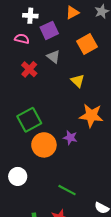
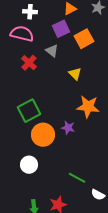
purple square: (49, 30) -> (61, 29), moved
pink semicircle: (22, 39) -> (22, 34), size x1.6
white circle: (18, 176) -> (29, 165), moved
green line: (67, 190) -> (77, 178), moved

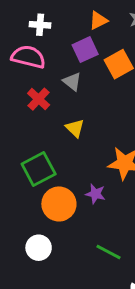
yellow triangle: (75, 74) -> (75, 128), moved
green line: (77, 178) -> (108, 252), moved

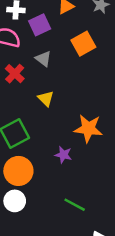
purple square: (85, 50) -> (40, 25), moved
orange circle: (59, 204) -> (18, 171), moved

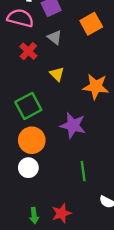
orange star: (88, 129) -> (96, 87), moved
purple star: (63, 155) -> (73, 125), size x1.6
green line: (75, 205) -> (83, 171), turned 54

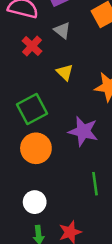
white circle: (28, 168) -> (35, 202), moved

